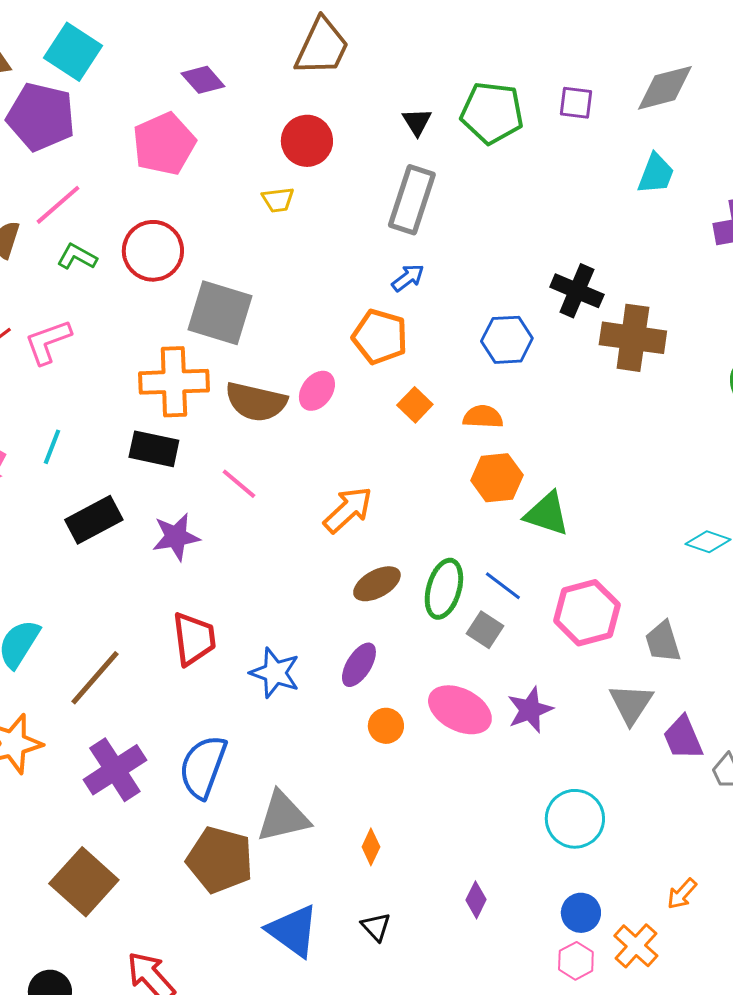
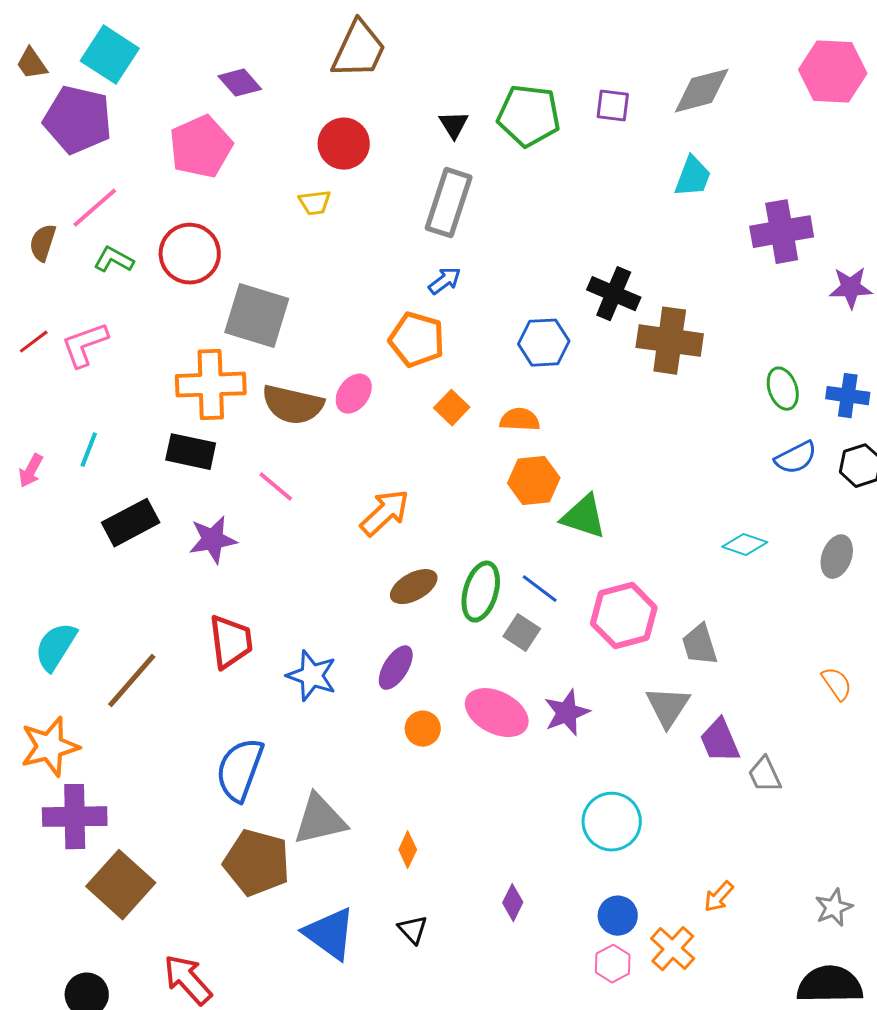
purple cross: (115, 770) -> (75, 817), moved, turned 32

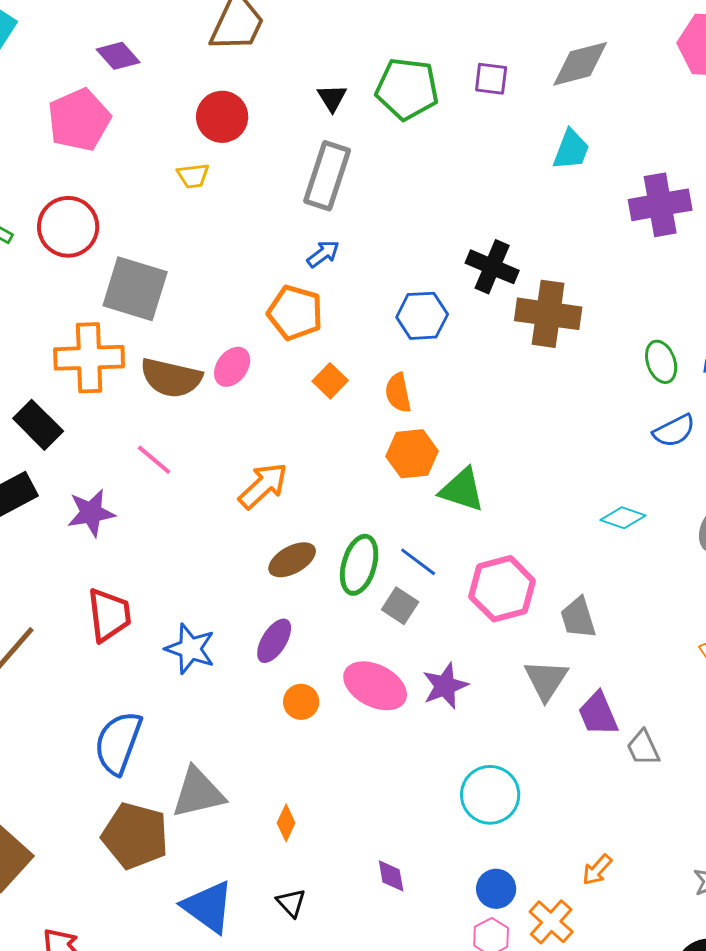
orange semicircle: (520, 420) -> (398, 393), turned -105
black rectangle: (191, 452) -> (38, 425), moved, turned 33
purple diamond: (513, 903) -> (391, 876), turned -36

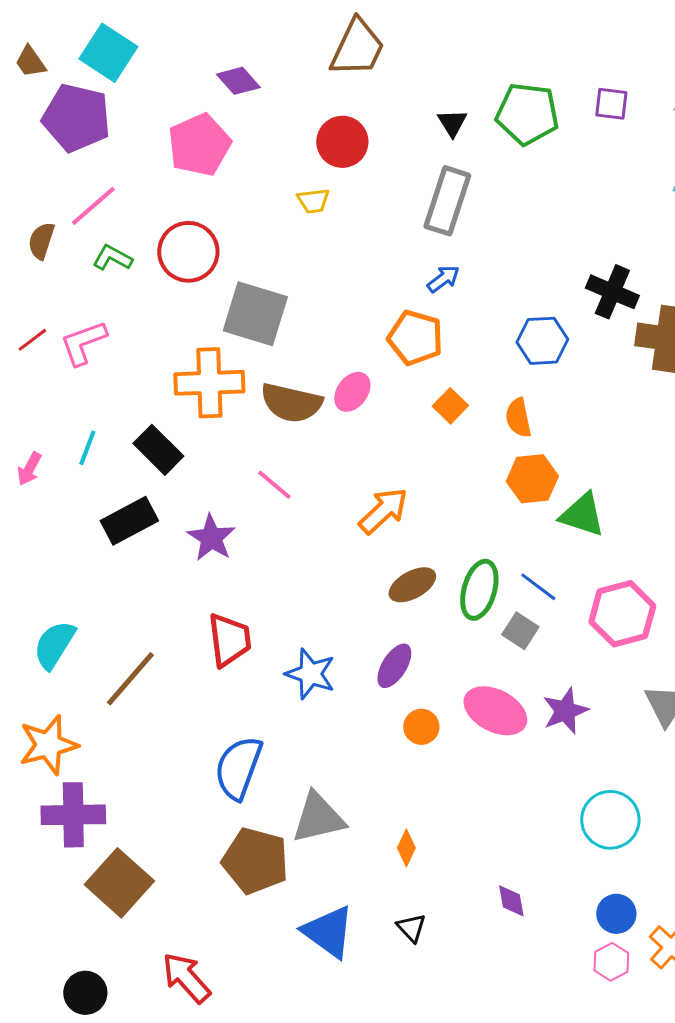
purple star: (91, 513) -> (211, 538), turned -30

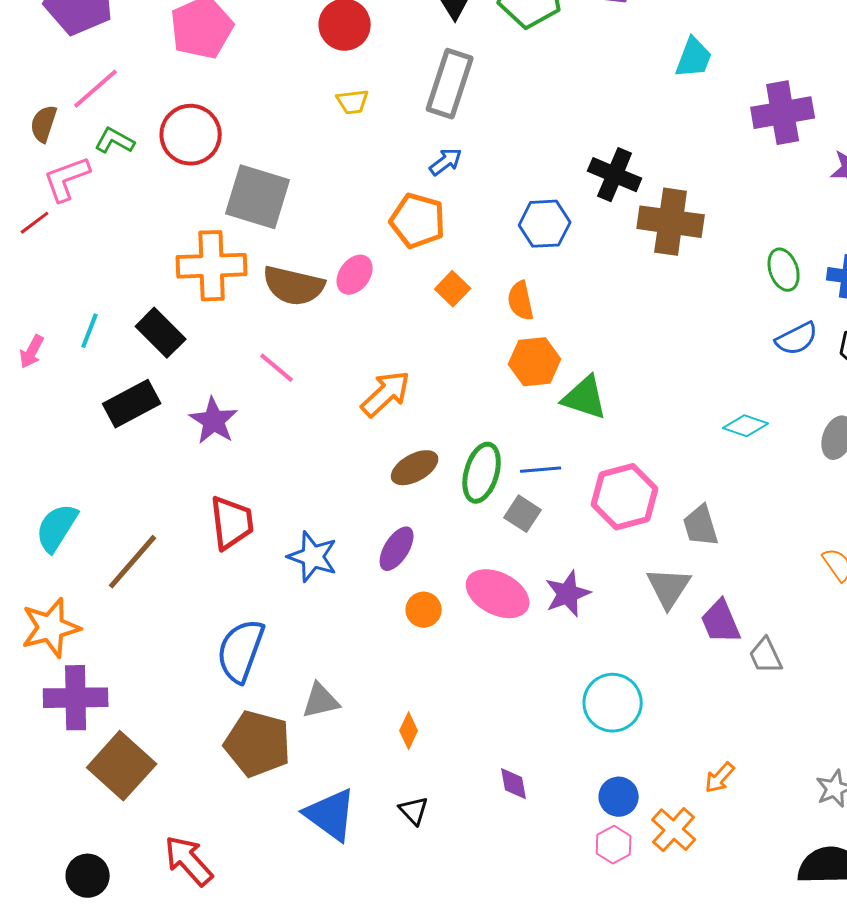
yellow trapezoid: (313, 201) -> (353, 102), moved
pink L-shape: (83, 343) -> (67, 179), moved
blue line: (538, 587) -> (541, 470), turned -42
gray triangle: (318, 818) -> (321, 701), size x0.7

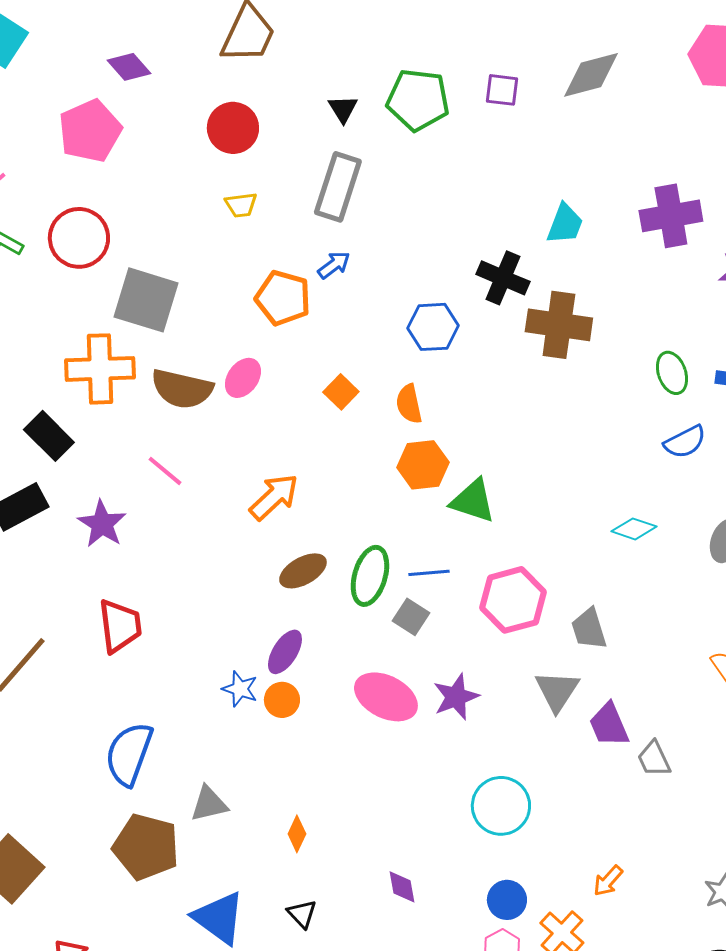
cyan trapezoid: (694, 58) -> (565, 224), moved
orange pentagon: (418, 221) -> (283, 298), moved
blue star: (313, 557) -> (240, 689), moved, size x0.7
orange circle: (424, 610) -> (282, 700), moved

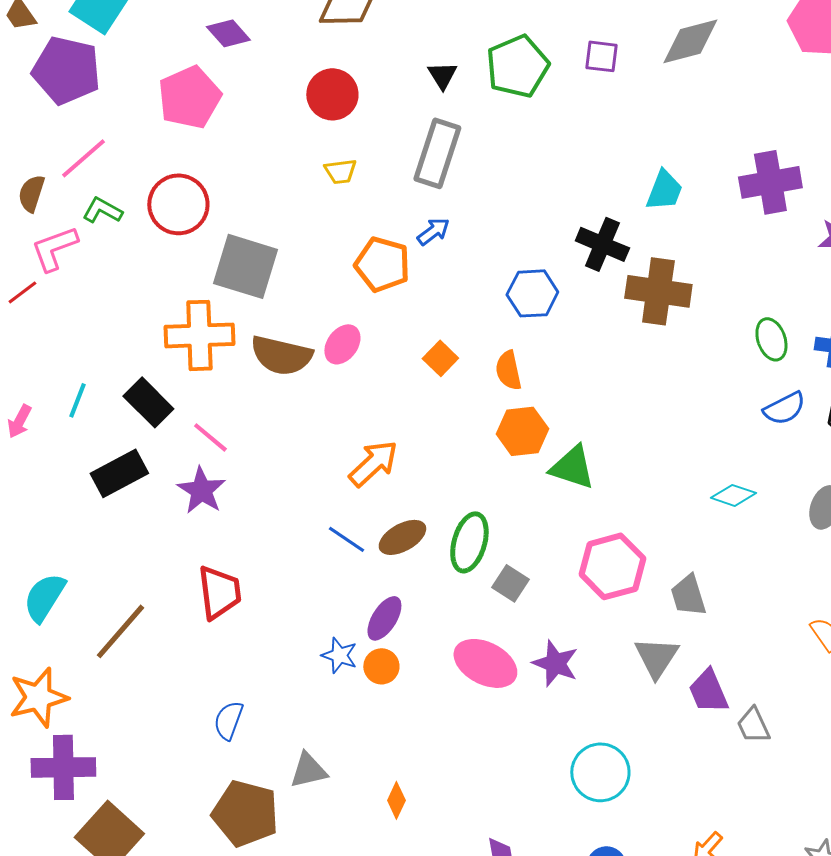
green pentagon: (418, 100) -> (517, 66), turned -30
pink line: (165, 471) -> (210, 437), moved
blue line: (429, 573) -> (346, 539), moved, turned 39
purple star: (456, 697) -> (555, 663), turned -30
blue semicircle: (129, 754) -> (228, 720), size x0.6

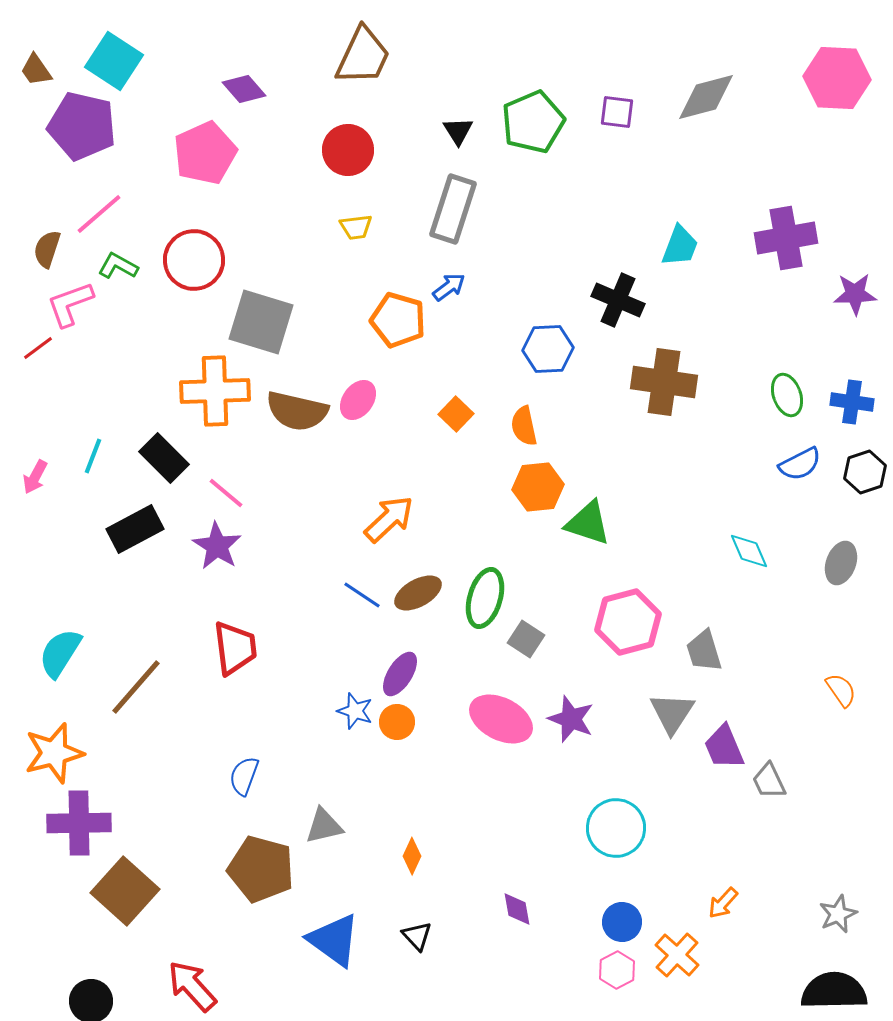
brown cross: (658, 291) -> (664, 382), moved
cyan diamond: (733, 495) -> (749, 551), turned 48

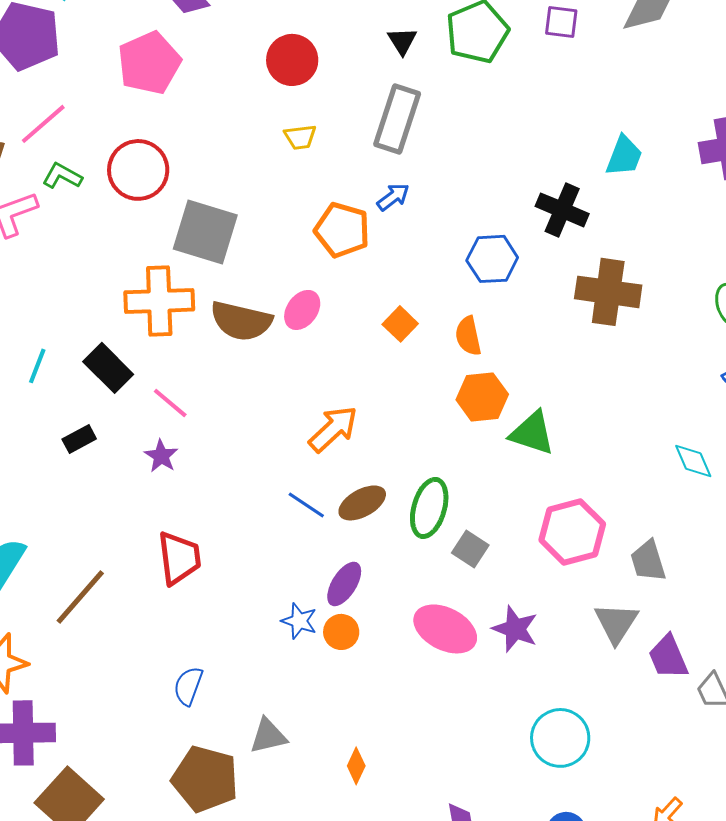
black rectangle: (135, 529) -> (79, 439), size x0.6
purple star: (217, 546) -> (161, 456), size x0.7

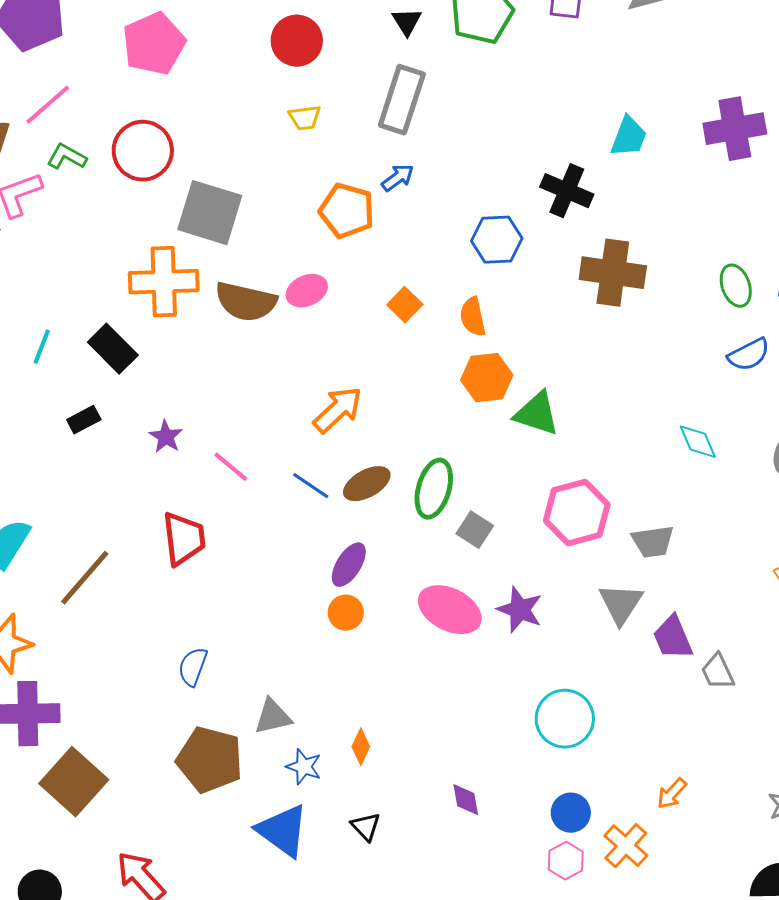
pink ellipse: (302, 310) -> (307, 291), turned 30
pink line: (170, 403) -> (231, 467), moved
gray trapezoid: (648, 561) -> (653, 542), turned -81
blue star: (299, 621) -> (304, 767), moved

